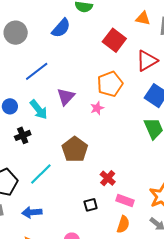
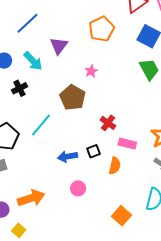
pink star: (97, 108) -> (91, 71), moved
blue arrow: (32, 212) -> (68, 157), moved
orange semicircle: (123, 224) -> (115, 166), moved

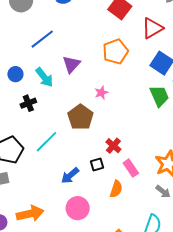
pink rectangle: (127, 144) -> (131, 168), turned 36
black square: (93, 151) -> (97, 164), moved
blue arrow: (68, 157) -> (70, 176), turned -36
pink circle: (78, 188) -> (78, 208), size x1.5

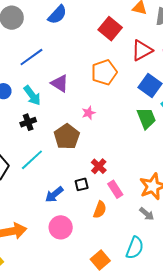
purple triangle: (71, 64) -> (60, 83), turned -42
black cross: (28, 103) -> (28, 122), moved

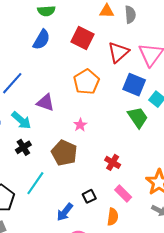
blue semicircle: (57, 15) -> (41, 40), moved
red cross: (99, 166) -> (113, 162), moved

